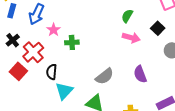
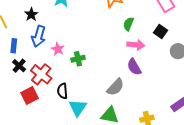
blue rectangle: (12, 11) -> (14, 46), moved
red square: (18, 71) -> (30, 96), turned 30
purple semicircle: (140, 74) -> (134, 67), moved

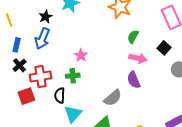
black star: (31, 14) -> (46, 17), moved
pink star: (58, 49) -> (81, 55), moved
green cross: (78, 59) -> (73, 76), moved
red cross: (41, 74) -> (40, 76), turned 35

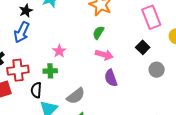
green semicircle: (133, 37) -> (98, 33), moved
pink arrow: (138, 58) -> (104, 55), moved
gray semicircle: (113, 98) -> (76, 96), moved

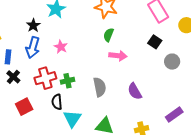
pink star: (59, 51) -> (61, 47), moved
red cross: (18, 70) -> (45, 78), moved
purple semicircle: (111, 78) -> (135, 91), moved
gray semicircle: (76, 96) -> (100, 87), moved, turned -54

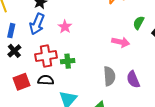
green semicircle: (109, 35) -> (139, 23), moved
gray semicircle: (100, 87) -> (109, 76), moved
black semicircle: (57, 102) -> (46, 80), moved, turned 91

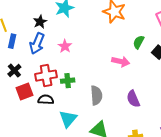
blue rectangle: (11, 31) -> (12, 41), moved
gray semicircle: (109, 76) -> (96, 95), moved
red square: (21, 82) -> (24, 92), moved

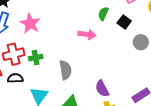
pink star: (65, 46) -> (30, 23), size x1.5
purple semicircle: (133, 99) -> (102, 89), moved

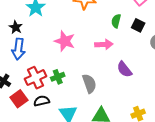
pink star: (30, 23) -> (65, 41), moved
purple semicircle: (102, 89) -> (124, 69), moved

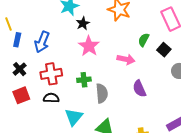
black star: (16, 27) -> (83, 23), moved
green cross: (58, 77) -> (84, 80), moved
red square: (19, 99) -> (21, 95), moved

